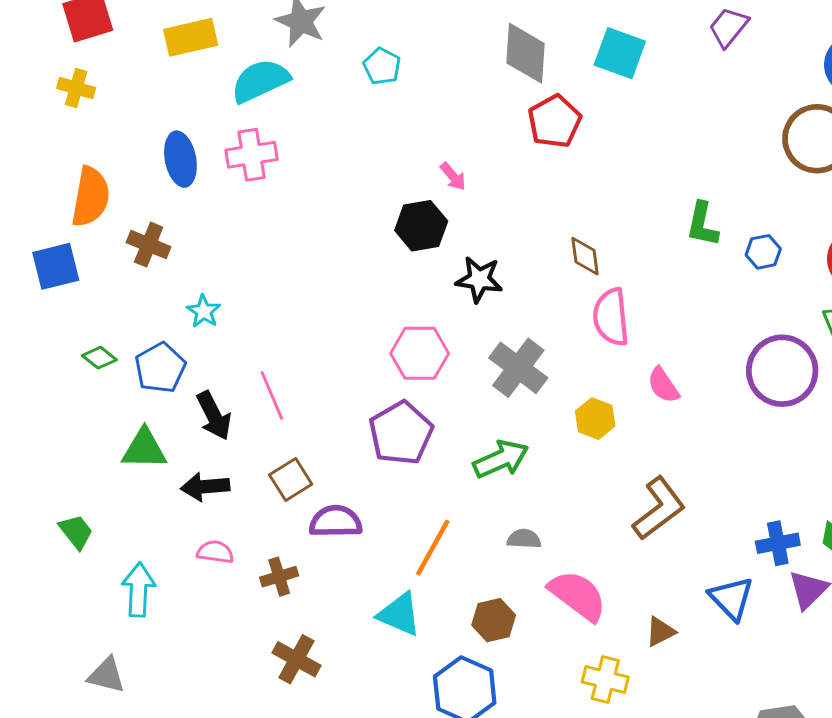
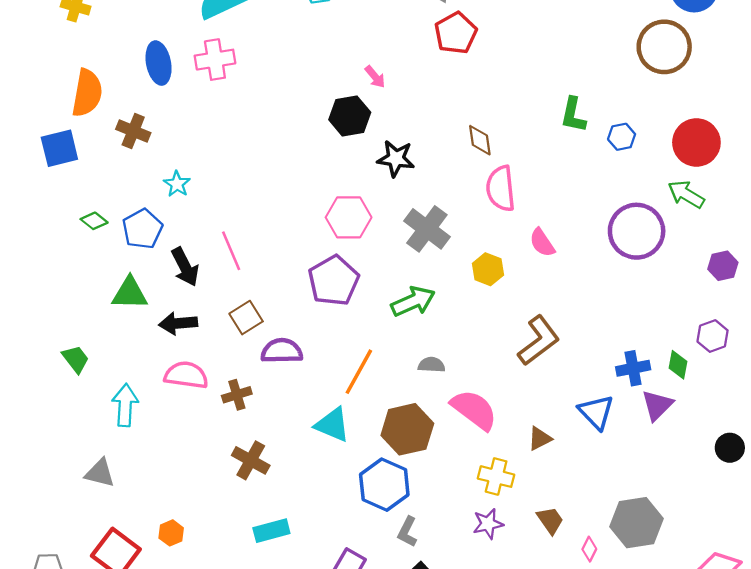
pink semicircle: (215, 552) -> (186, 375), size x1.5
brown hexagon: (494, 620) -> (407, 429), size x1.5

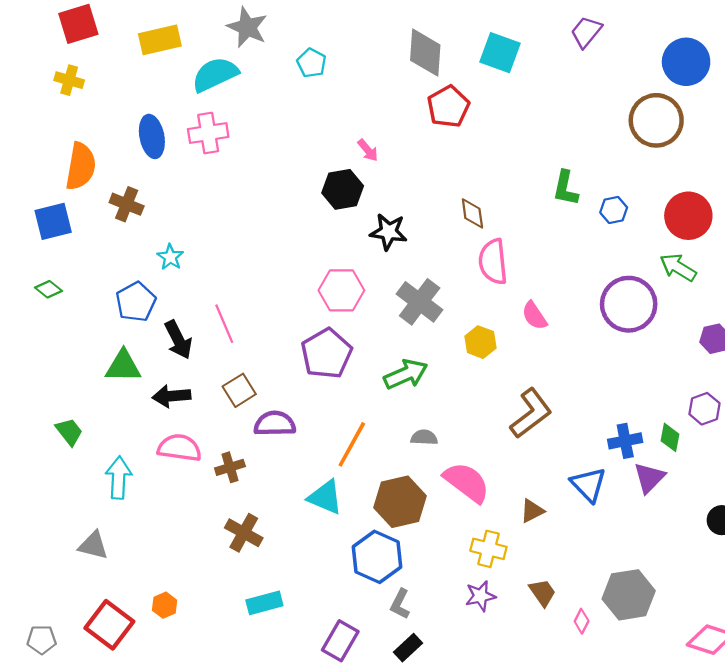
green diamond: (94, 221) -> (48, 289), moved

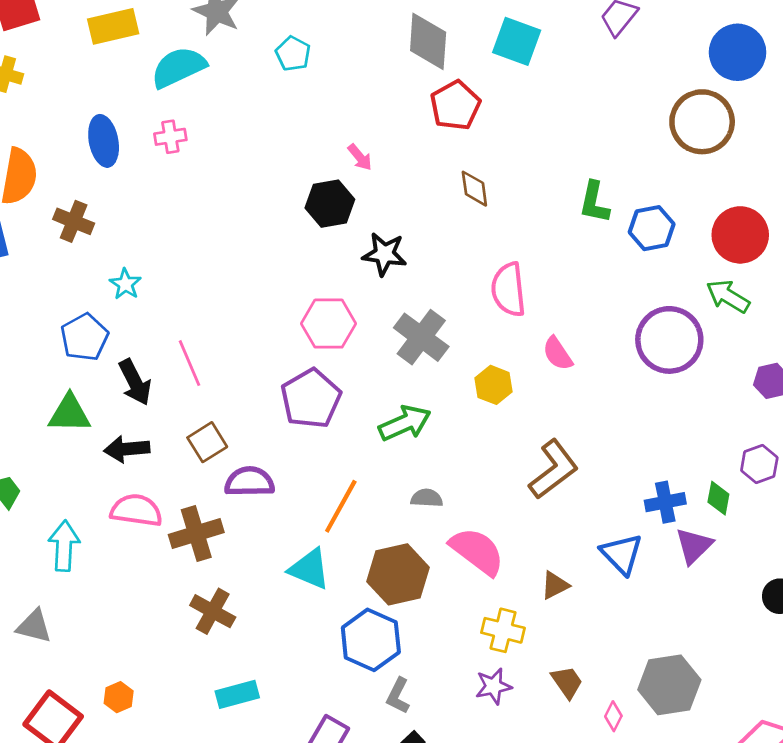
pink cross: (208, 133) -> (170, 137), size x0.7
blue hexagon: (614, 210) -> (652, 228), size x1.4
brown diamond: (472, 213) -> (474, 189), moved
brown cross: (230, 467) -> (196, 534), size x1.5

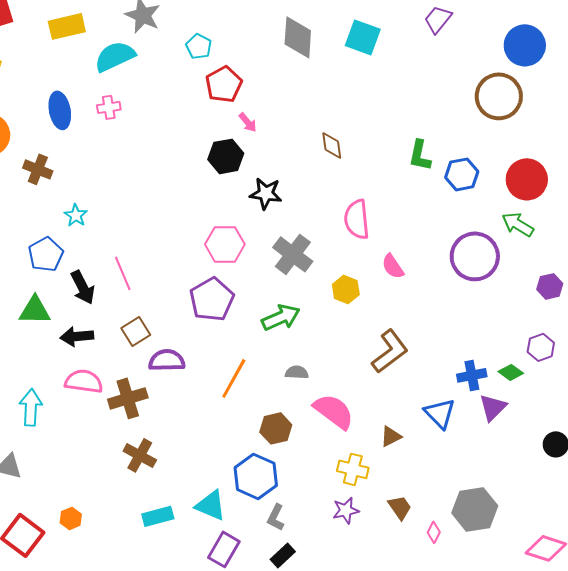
red pentagon: (455, 105) -> (224, 84), moved
green diamond: (718, 498) -> (511, 372), turned -65
cyan triangle: (309, 569) -> (211, 505), moved
brown hexagon: (398, 574) -> (276, 428), size x0.7

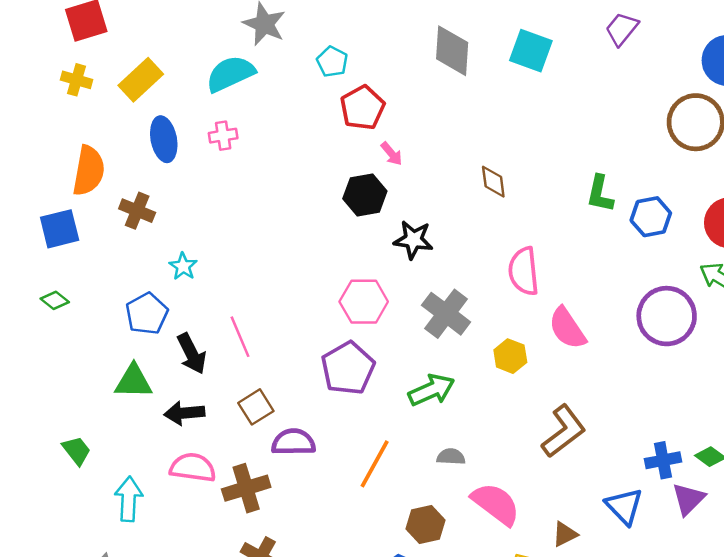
yellow rectangle: (67, 26) -> (141, 80), moved, turned -30
pink semicircle: (393, 266) -> (567, 328), size x1.4

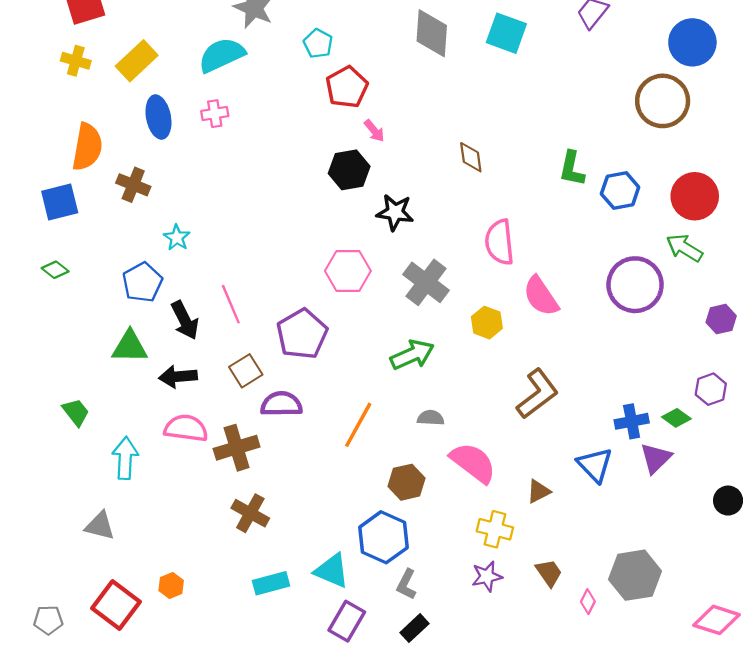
purple pentagon: (348, 368) -> (302, 334), moved

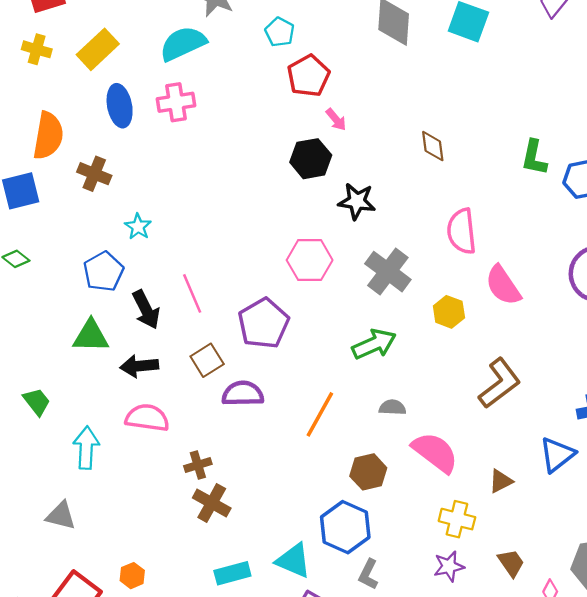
pink cross: (215, 114) -> (176, 102), size x1.4
brown cross: (237, 448) -> (198, 465), moved, size x0.6
blue triangle: (595, 465) -> (557, 455), turned 36

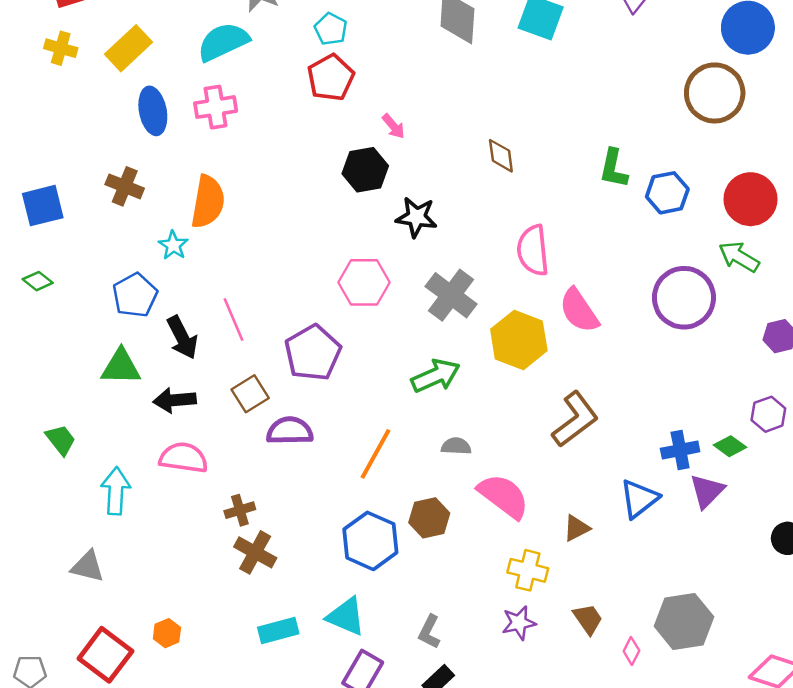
red pentagon: (308, 76) -> (331, 78), moved
orange semicircle: (48, 136) -> (208, 202), moved
yellow hexagon: (449, 312) -> (519, 340), size x1.6
blue hexagon: (345, 527) -> (370, 541), moved

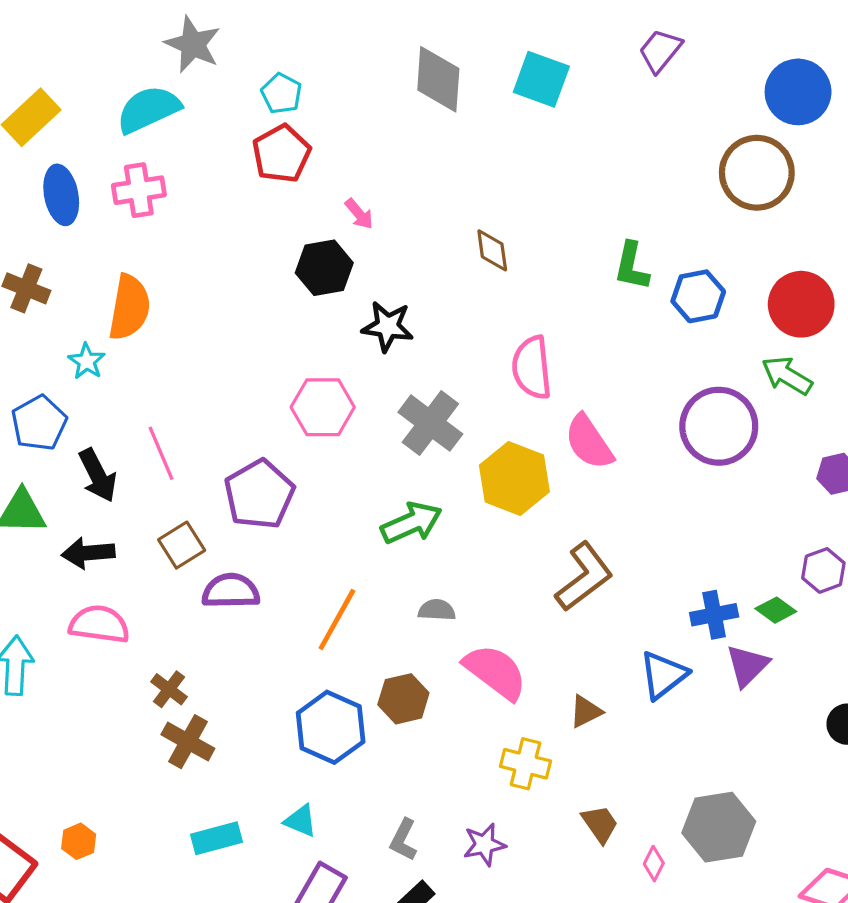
brown cross: (240, 510) -> (169, 689), turned -36
cyan triangle: (346, 616) -> (300, 821), size x0.7
purple star: (519, 623) -> (484, 845), moved

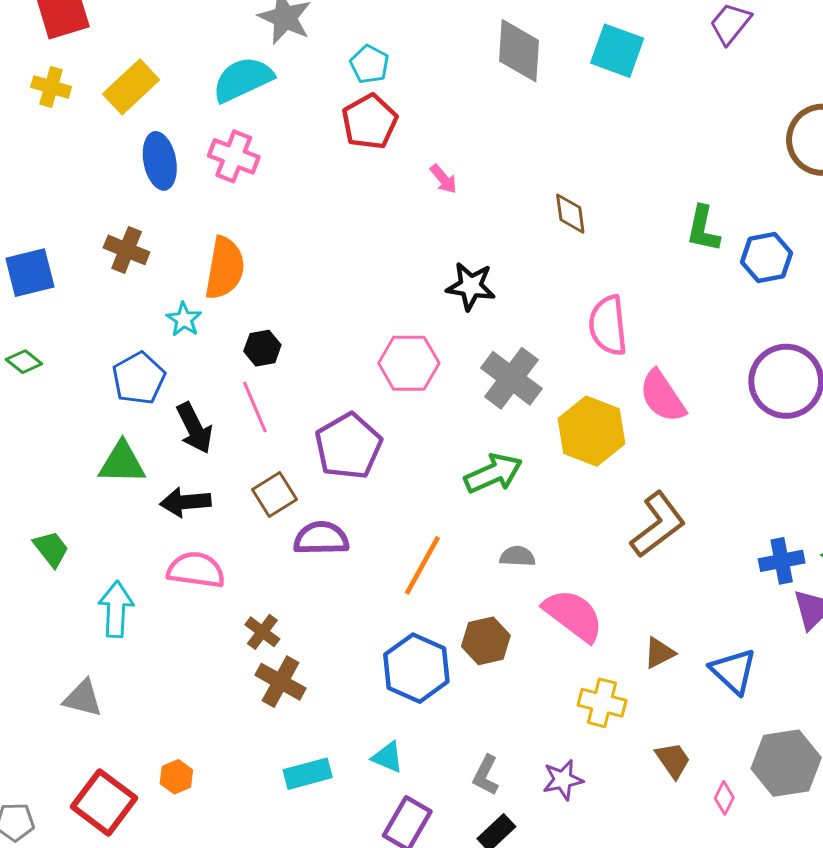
pink cross: (139, 190) -> (234, 156), turned 30
black hexagon: (324, 268) -> (262, 348), moved, size x0.7
blue triangle: (663, 675) -> (733, 671), moved, turned -39

